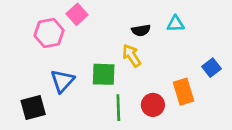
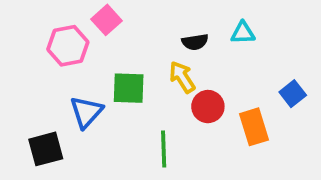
green square: (104, 74) -> (129, 88), moved
red circle: (153, 105) -> (208, 107), moved

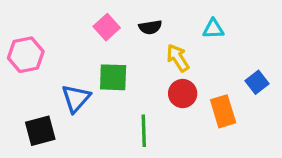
pink square: (107, 20) -> (107, 27), moved
black semicircle: (195, 42) -> (150, 27), moved
pink hexagon: (68, 46) -> (26, 55), moved
yellow arrow: (182, 77) -> (178, 58), moved

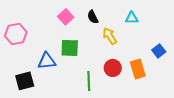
black semicircle: (150, 27) -> (93, 17), turned 72
red circle: (183, 94) -> (113, 68), moved
blue triangle: (76, 98) -> (47, 61), turned 42

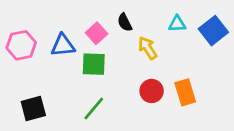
pink square: (66, 17) -> (96, 33), moved
blue square: (159, 51) -> (213, 31), moved, size x1.5
blue triangle: (47, 61) -> (63, 45), moved
green line: (89, 81) -> (94, 108), moved, turned 42

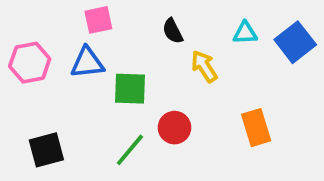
pink square: (96, 33) -> (98, 20), moved, turned 30
red circle: (152, 91) -> (174, 128), moved

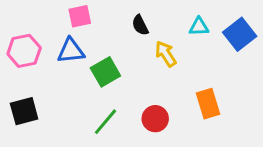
green square: (130, 89) -> (105, 72), turned -32
red circle: (174, 128) -> (155, 119), moved
black square: (46, 150) -> (24, 111), moved

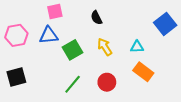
cyan triangle: (199, 27) -> (137, 47), moved
yellow arrow: (166, 54) -> (105, 47), moved
orange rectangle: (208, 104) -> (143, 72), turned -36

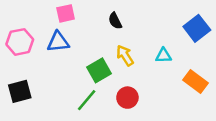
green square: (73, 50) -> (99, 70), moved
orange rectangle: (143, 72) -> (196, 82), moved

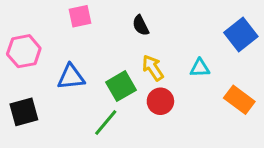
blue triangle: (58, 42) -> (71, 77), moved
red circle: (127, 98) -> (160, 101), moved

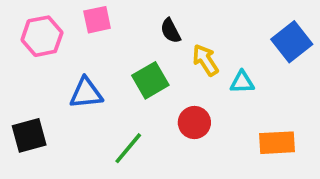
pink hexagon: (24, 51) -> (42, 36), moved
yellow arrow: (153, 68) -> (205, 60), moved
green square: (121, 86) -> (150, 80), moved
orange rectangle: (239, 100) -> (277, 143), moved, turned -40

